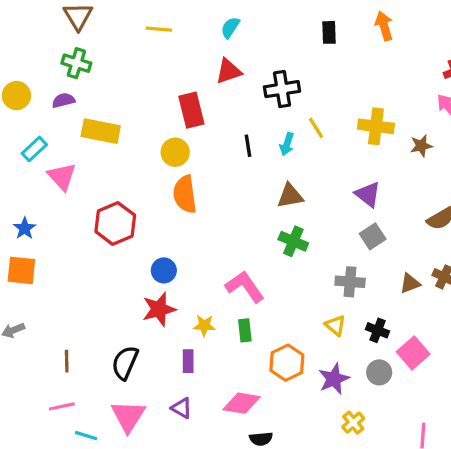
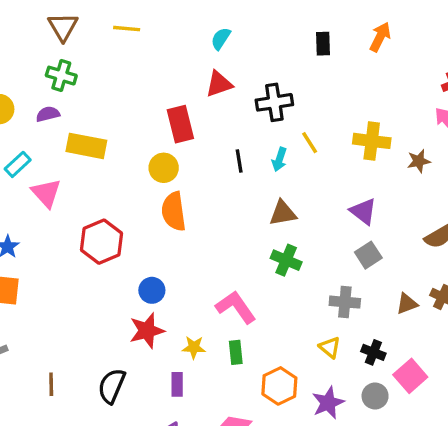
orange arrow: (384, 26) -> (380, 37), turned 44
yellow line: (159, 29) -> (127, 29), moved

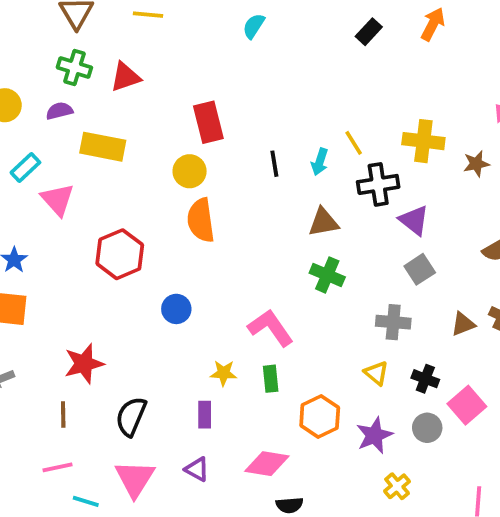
black rectangle: (323, 44) -> (369, 32), turned 45
red triangle: (219, 84) -> (125, 77), moved
black cross: (274, 102) -> (378, 184), moved
red star: (147, 331) -> (84, 364), moved

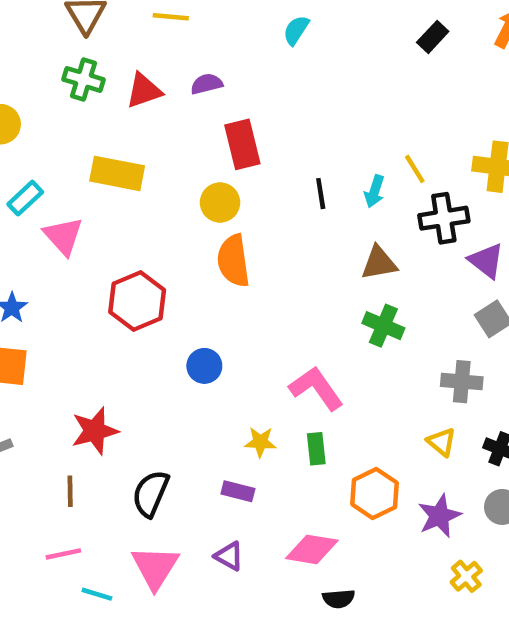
purple semicircle: (59, 111) -> (207, 84), moved
purple rectangle: (205, 415) -> (238, 491), turned -76

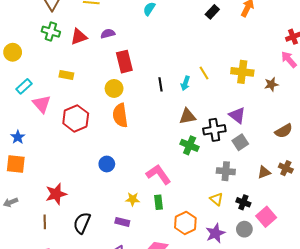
yellow rectangle: (117, 173) -> (66, 75), size x0.6
black cross: (444, 218) -> (214, 130), moved
red hexagon: (137, 301) -> (76, 118), moved

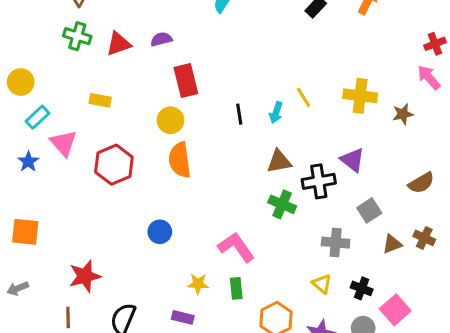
yellow circle: (13, 52) -> (21, 82), moved
blue star: (18, 137) -> (28, 162), moved
gray square: (240, 142) -> (369, 210), moved

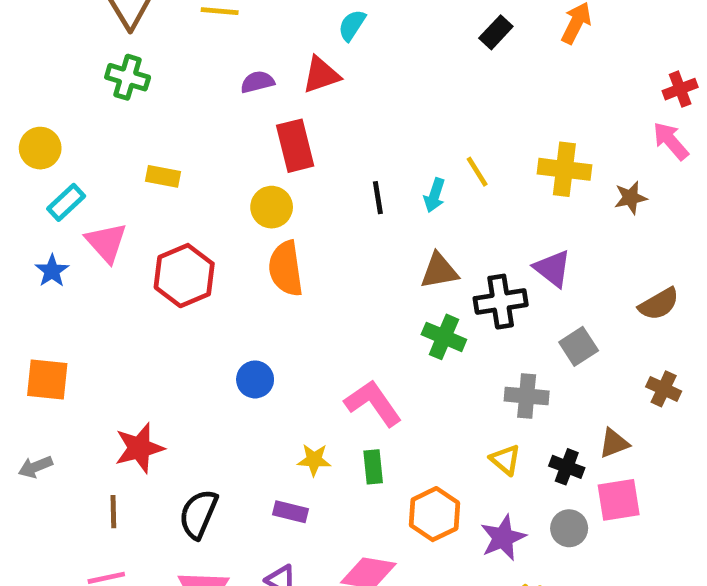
red triangle: (119, 44) -> (321, 75), moved
brown triangle: (392, 244) -> (614, 443), moved
pink square: (395, 310) -> (619, 500), turned 32

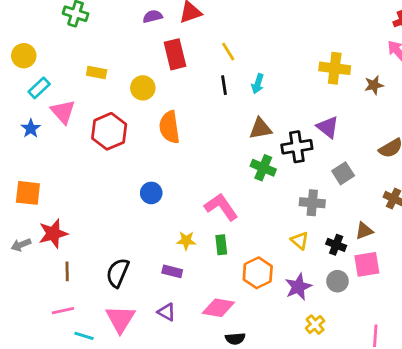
yellow line: (477, 172) -> (228, 51), moved
yellow circle: (272, 207) -> (143, 88), moved
red star: (139, 448) -> (53, 234), moved

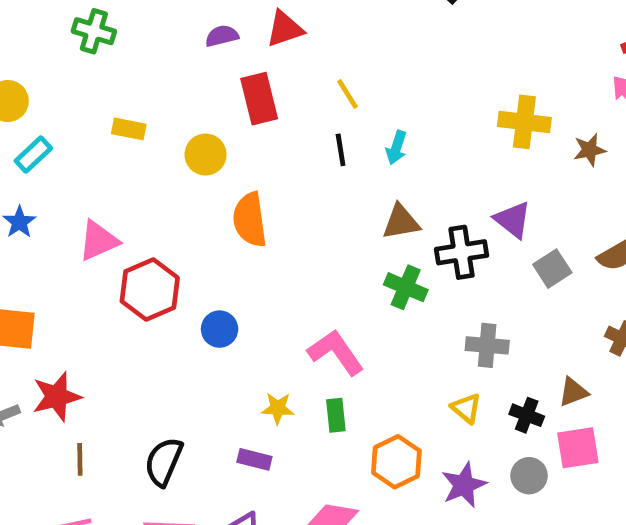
pink triangle: (63, 112) -> (99, 241), moved, turned 48
red hexagon: (109, 131) -> (150, 290), moved
gray square: (343, 173) -> (552, 269), moved

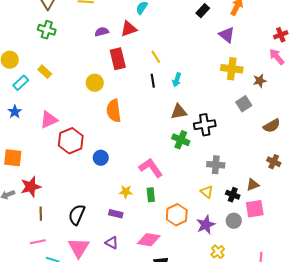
yellow rectangle: (129, 129) -> (45, 72), moved, turned 32
purple triangle: (513, 220) -> (227, 35), moved
gray square: (552, 269) -> (244, 104), moved

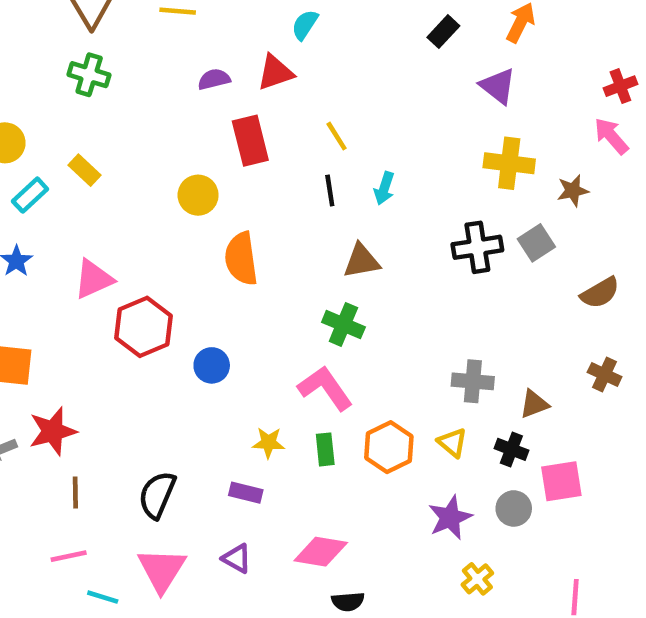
brown triangle: (179, 112) -> (362, 261), moved
black cross: (205, 125) -> (477, 247), moved
green cross: (181, 140) -> (343, 325), moved
brown triangle: (253, 185) -> (534, 404), moved
orange hexagon: (177, 215) -> (389, 447), moved

